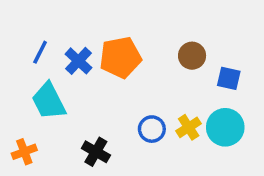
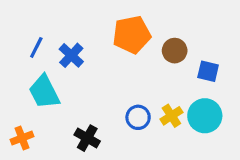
orange pentagon: (120, 57) -> (132, 35), moved

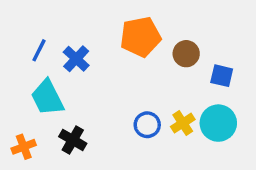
black cross: (87, 138) -> (73, 140), moved

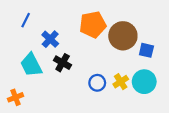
blue line: (39, 50) -> (26, 20), moved
brown circle: (186, 54) -> (123, 36), size x1.6
black cross: (73, 140) -> (63, 63), moved

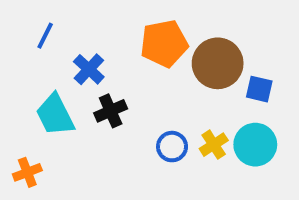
black cross: (63, 63) -> (111, 111), turned 36

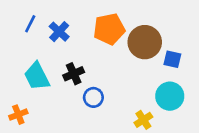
blue cross: (89, 69) -> (59, 32), moved
yellow cross: (214, 145) -> (143, 120), moved
blue circle: (172, 147) -> (93, 97), moved

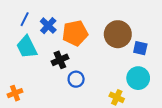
orange pentagon: (109, 29) -> (75, 33), moved
cyan trapezoid: (37, 76) -> (27, 47), moved
yellow cross: (143, 120) -> (117, 97), turned -32

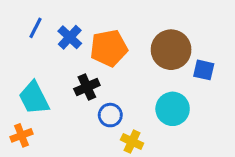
cyan trapezoid: (27, 47) -> (34, 98), moved
cyan circle: (138, 78) -> (173, 109), moved
yellow cross: (117, 97) -> (132, 142), moved

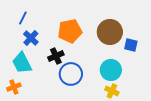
blue cross: (70, 37) -> (31, 38), moved
blue circle: (110, 115) -> (71, 74), size x1.5
yellow cross: (132, 142) -> (112, 91), moved

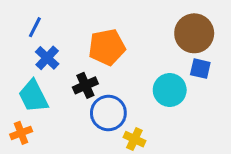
brown circle: (110, 32) -> (194, 33), moved
cyan circle: (111, 70) -> (170, 90), moved
yellow cross: (112, 91) -> (134, 139), moved

